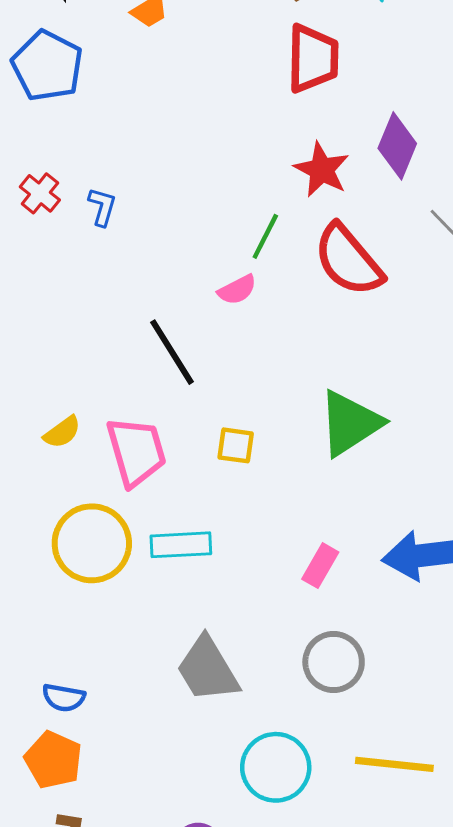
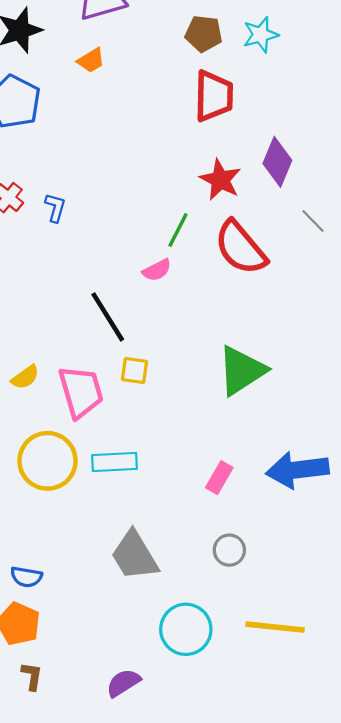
yellow square: (236, 445) -> (135, 370), moved
gray circle: (334, 662) -> (229, 550), size x0.7

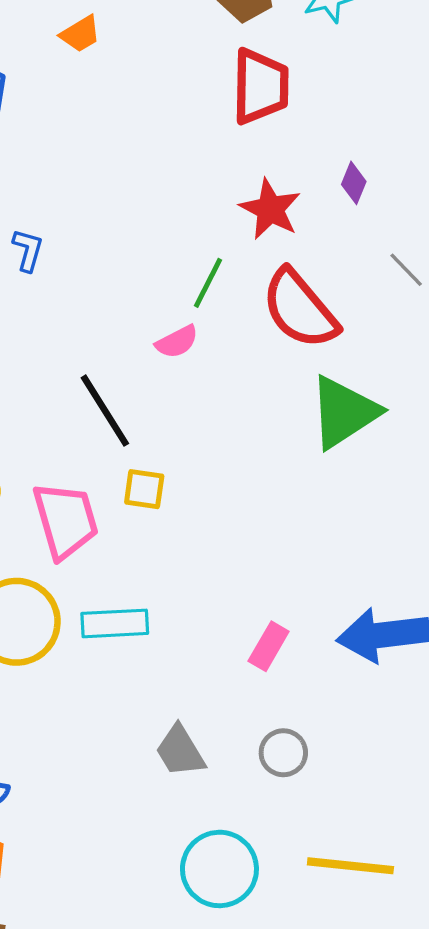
purple diamond: (277, 162) -> (354, 183), size x0.6
green triangle: (242, 370) -> (344, 412), moved
gray trapezoid: (135, 556) -> (180, 751), moved, size x0.7

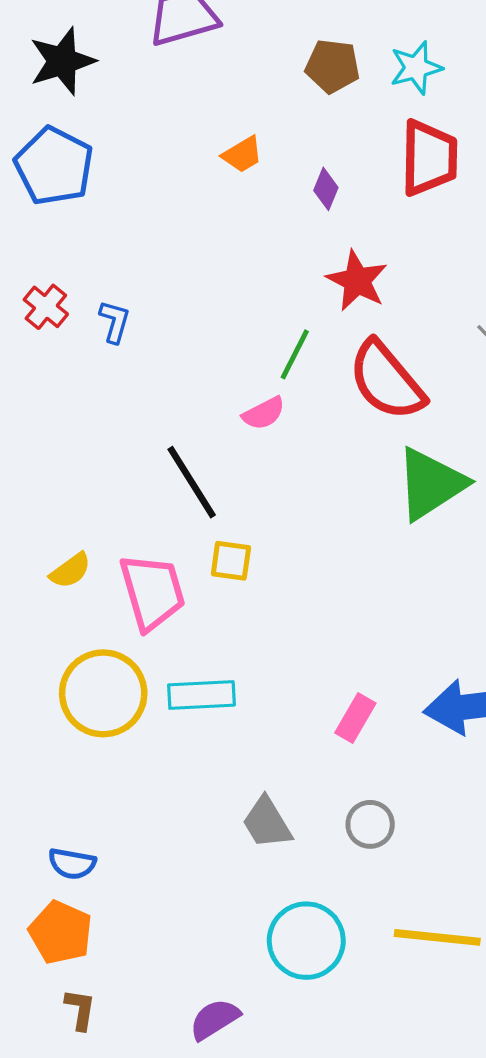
orange trapezoid: (80, 34) -> (242, 155), moved
red trapezoid: (260, 86) -> (429, 158), moved
purple diamond: (354, 183) -> (326, 189), moved

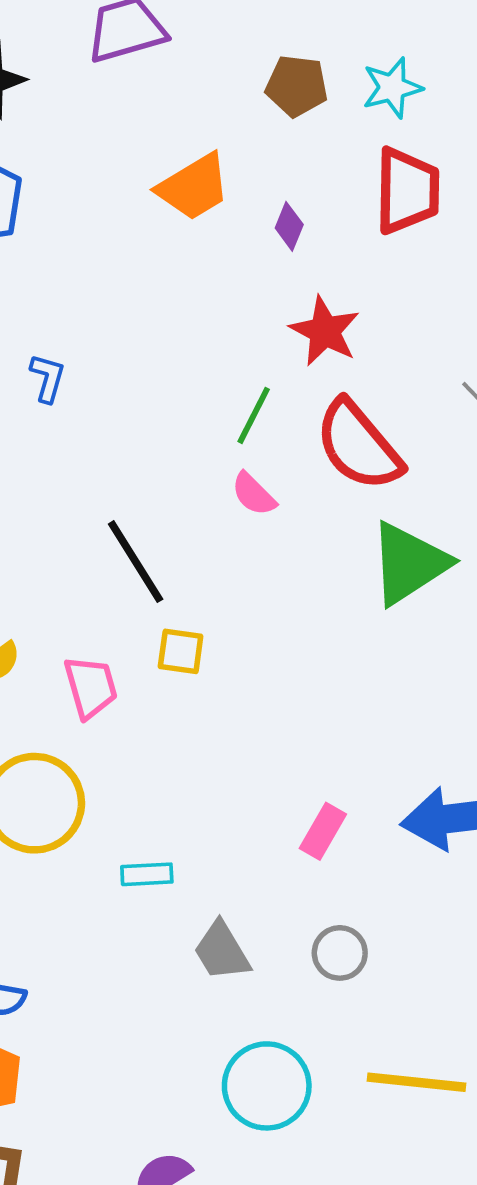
orange trapezoid: (242, 155) -> (194, 187), size x1.6
pink semicircle: (264, 413) -> (254, 494), moved, turned 72
pink trapezoid: (152, 592) -> (91, 687), size x0.7
cyan rectangle: (201, 695) -> (147, 874), moved, size x0.7

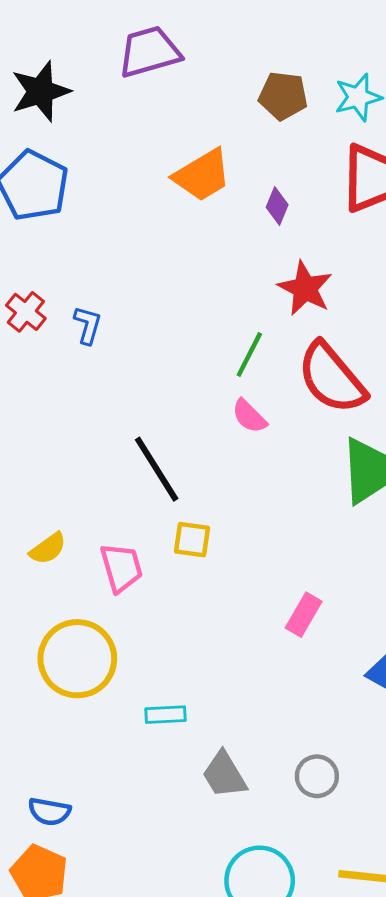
pink rectangle: (323, 831) -> (304, 615), moved

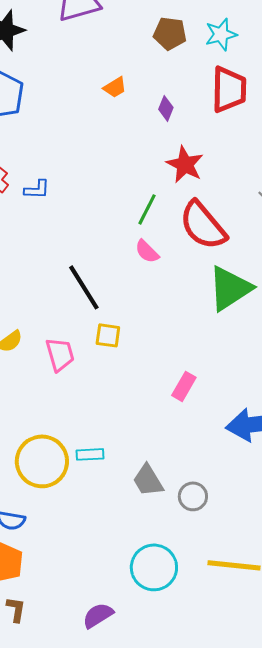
orange trapezoid: (202, 175) -> (115, 87), size x0.6
blue L-shape: (88, 325) -> (37, 189), turned 76
yellow circle: (77, 659) -> (42, 461), moved
gray trapezoid: (224, 775) -> (148, 480), moved

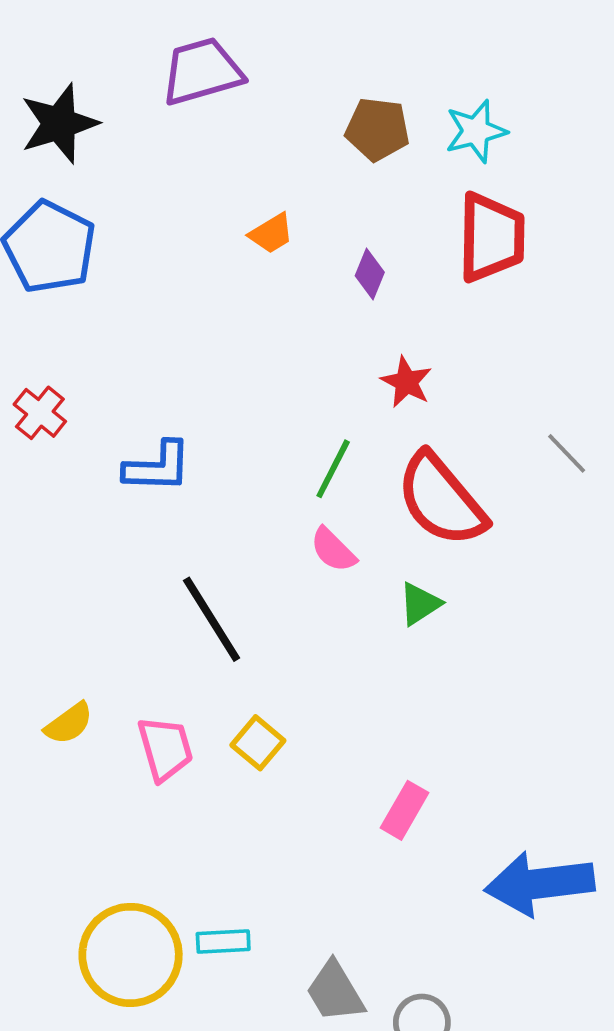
red star: (185, 164) -> (406, 382), size x0.7
blue L-shape: (37, 189) -> (158, 467), moved, size x1.4
green triangle: (230, 288) -> (420, 604), moved, size x0.5
yellow square: (108, 335) -> (258, 743), moved, turned 32

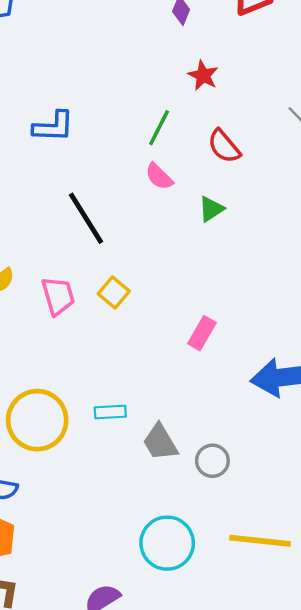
red semicircle: (441, 500) -> (224, 146), size x0.6
cyan rectangle: (223, 941) -> (110, 412), moved

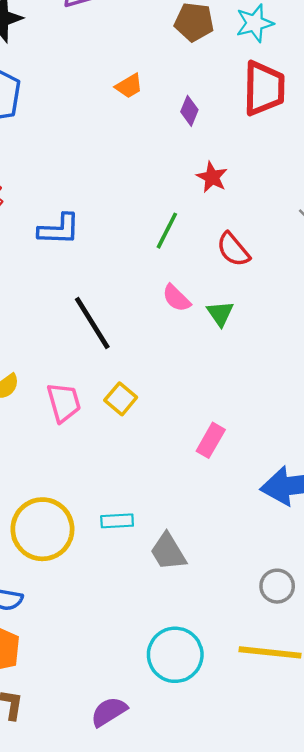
pink semicircle: (159, 176) -> (176, 298), moved
green triangle: (211, 209) -> (220, 313), turned -32
gray circle: (212, 461) -> (277, 586), moved

